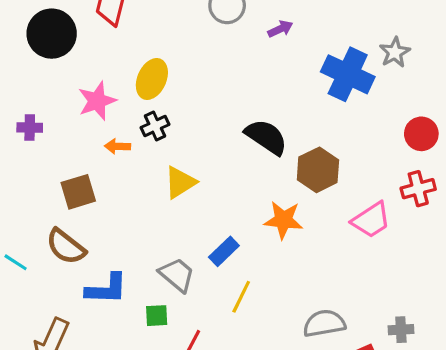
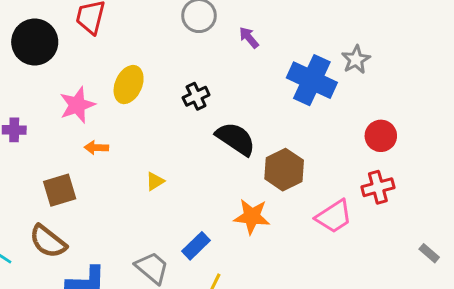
purple arrow: (280, 29) -> (249, 38), turned -105
black cross: (155, 126) -> (196, 96), moved
yellow triangle: (180, 182) -> (155, 181), size x0.6

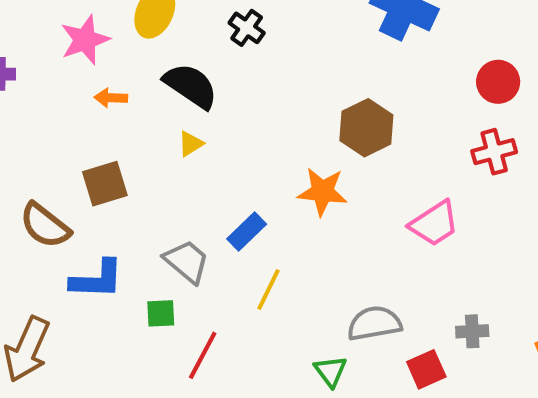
black cross: (196, 96) -> (247, 28), turned -30
black semicircle: (236, 139) -> (191, 86), moved
brown square: (60, 190) -> (105, 184), moved
pink trapezoid: (334, 217) -> (434, 224), moved

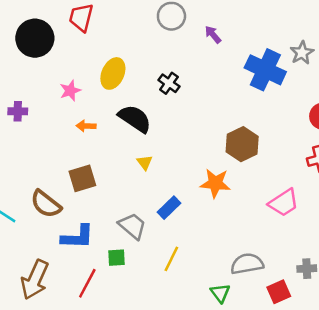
pink star: (85, 40) -> (70, 91), size x0.7
yellow triangle: (191, 144) -> (145, 163), moved, turned -35
yellow line: (269, 289) -> (171, 259), moved
red line: (203, 355) -> (87, 283), moved

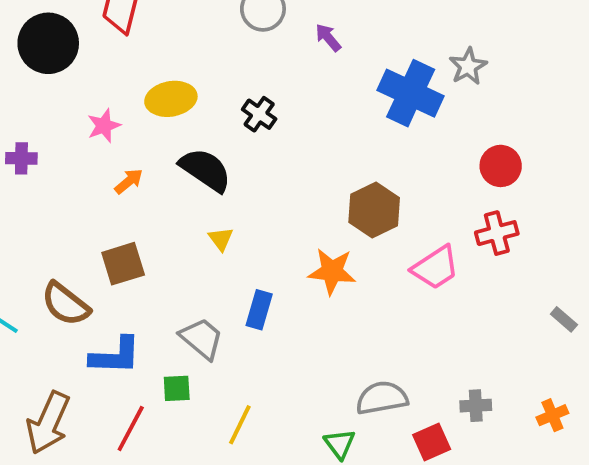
yellow ellipse: (113, 73) -> (171, 99), turned 56
orange arrow: (86, 126) -> (129, 181), turned 138
pink trapezoid: (284, 203) -> (435, 268), moved
blue rectangle: (169, 208) -> (259, 310), turned -30
yellow line: (171, 259) -> (240, 425), moved

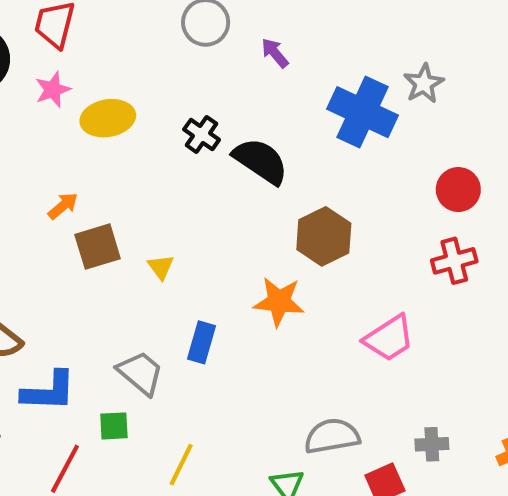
pink star: (104, 126) -> (53, 90), moved
black semicircle: (205, 170) -> (261, 161), moved
brown square: (123, 264) -> (98, 247), moved
pink trapezoid: (435, 268) -> (389, 338), moved

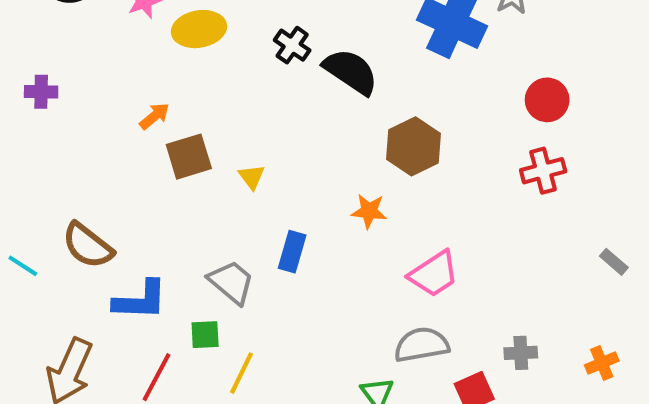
orange star: (279, 302) -> (369, 211), size x0.7
pink trapezoid: (389, 338) -> (434, 274), moved
yellow line: (181, 465) -> (241, 373), moved

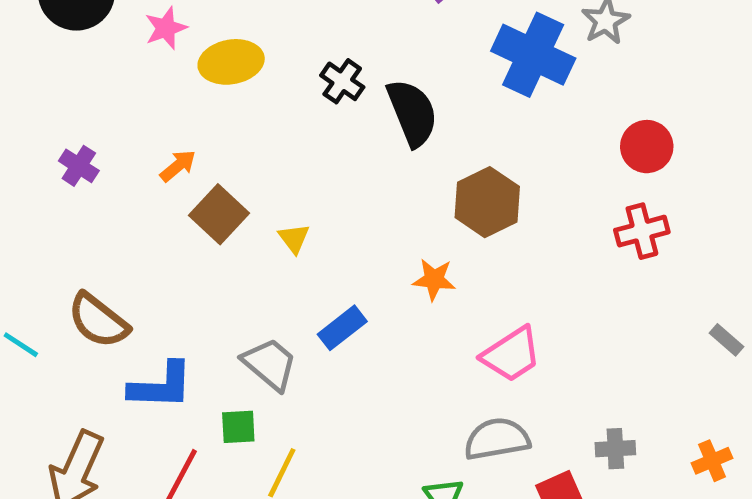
black semicircle: (351, 72) -> (412, 113), turned 34
purple cross: (41, 92) -> (79, 166), moved, turned 32
brown square: (189, 157) -> (219, 214), turned -30
blue rectangle: (292, 252) -> (342, 328), turned 36

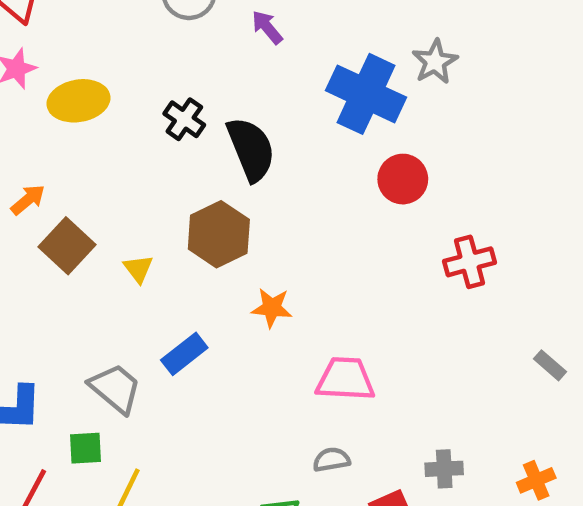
red circle: (647, 147) -> (403, 179), moved
brown hexagon: (487, 202) -> (219, 234), moved
pink trapezoid: (511, 354) -> (345, 379), turned -144
gray semicircle: (497, 439) -> (331, 460), size x0.6

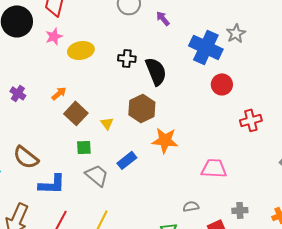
black cross: (184, 119) -> (127, 58), turned -30
orange star: (272, 308) -> (165, 140), size x1.5
pink trapezoid: (345, 379) -> (214, 168), moved
green square: (85, 448) -> (84, 147), moved

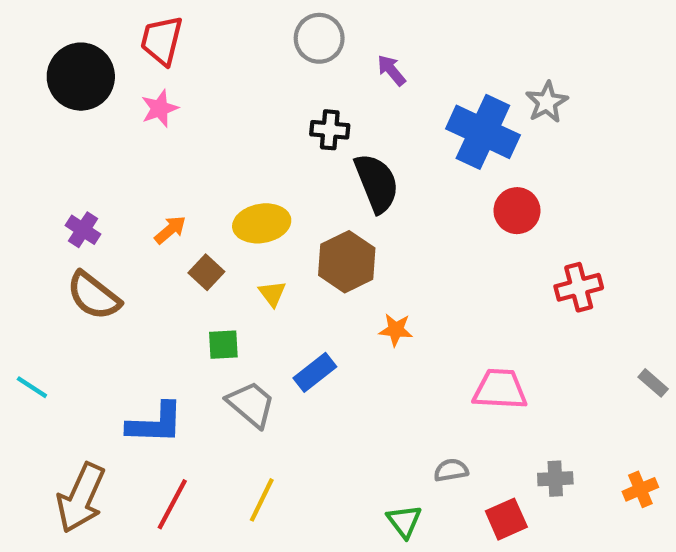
yellow ellipse: (81, 50) -> (262, 223), moved
black cross: (127, 58) -> (330, 130), moved
brown square: (76, 113) -> (206, 272), size x0.7
orange star: (165, 140) -> (396, 330), size x0.6
brown semicircle: (26, 157) -> (94, 296), moved

